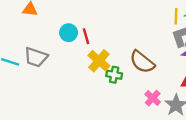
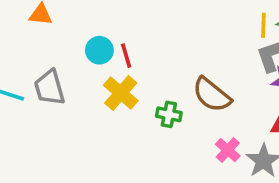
gray trapezoid: (36, 57) -> (49, 88), turned 55
yellow cross: (99, 61) -> (121, 93), moved

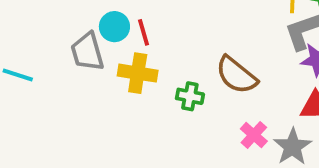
gray trapezoid: (49, 88) -> (87, 52), moved
yellow cross: (121, 93) -> (138, 73), turned -32

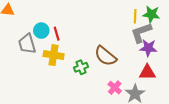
green cross: (190, 96) -> (81, 67), turned -32

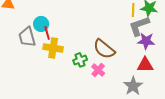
red line: (57, 34) -> (47, 33), moved
pink cross: (115, 88) -> (98, 70), moved

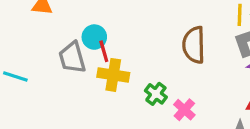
brown semicircle: (104, 49) -> (194, 45), moved, turned 50
green cross: (80, 60) -> (156, 94), turned -32

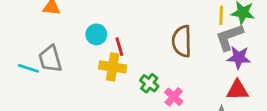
red line: (104, 51) -> (119, 47), moved
gray trapezoid: (72, 58) -> (50, 59), moved

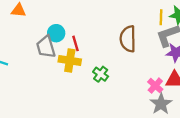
gray trapezoid: (50, 59) -> (46, 47), moved
pink cross: (174, 97) -> (155, 86), moved

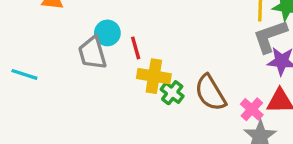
brown semicircle: (128, 39) -> (210, 93), moved, turned -30
yellow cross: (70, 61) -> (154, 76), moved

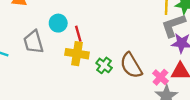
gray trapezoid: (92, 53) -> (33, 42), moved
yellow cross: (154, 76) -> (77, 54), moved

